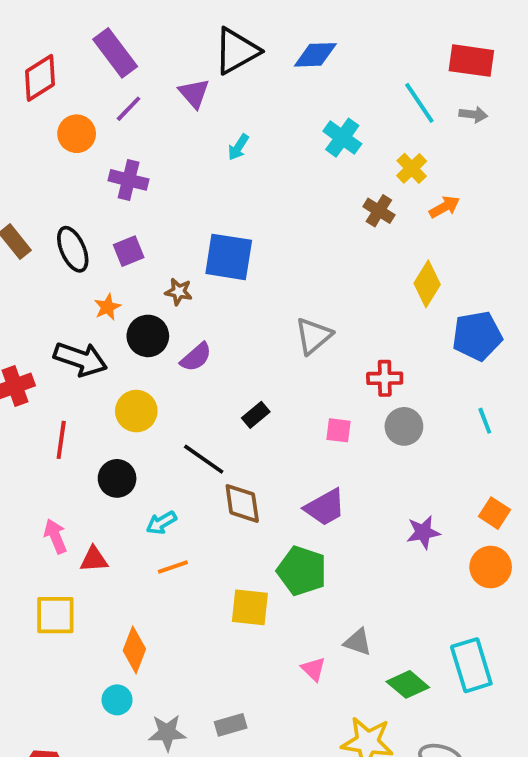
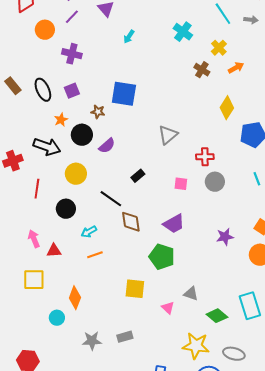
yellow square: (250, 607) -> (135, 289), moved
cyan circle: (117, 700) -> (57, 318), moved

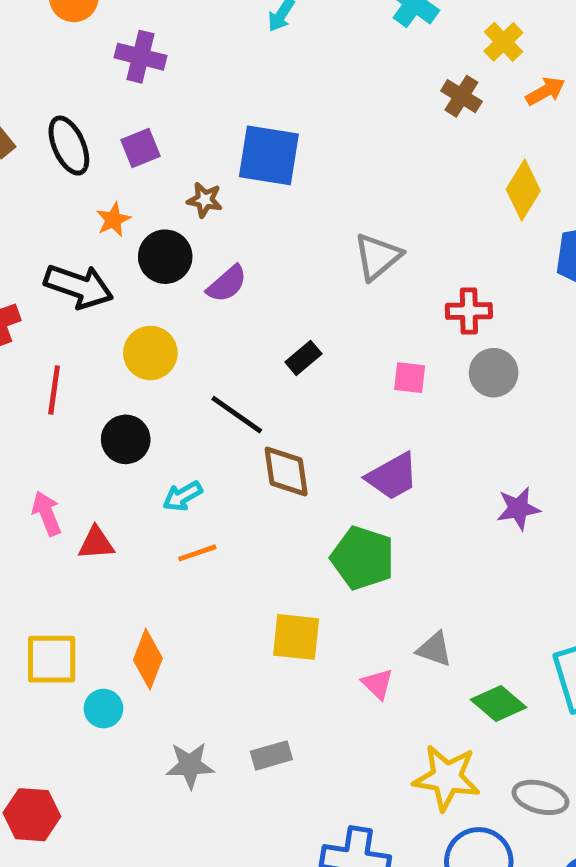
yellow square: (34, 280) -> (52, 659), moved

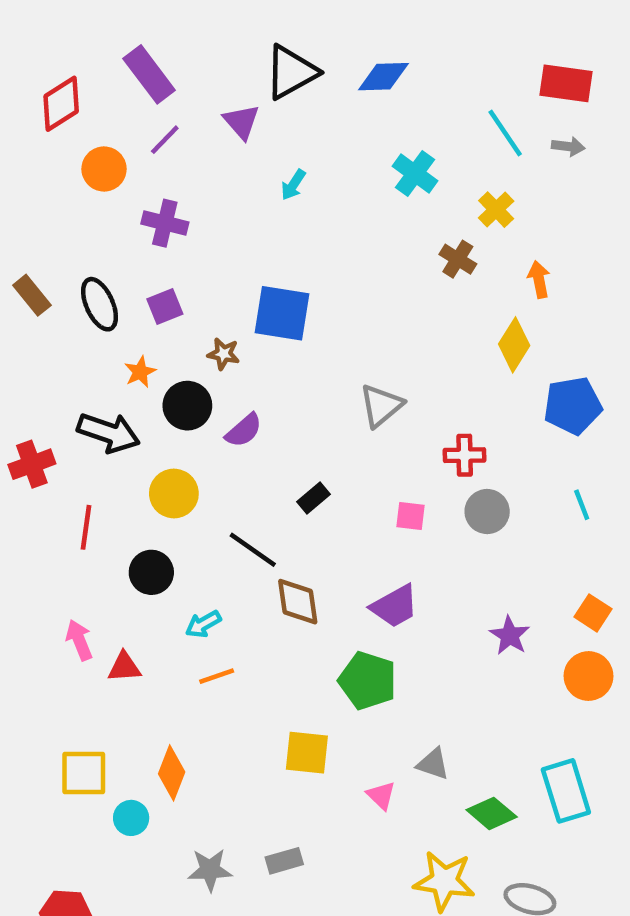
orange arrow: (545, 91) -> (539, 279), moved, turned -72
purple star: (518, 509) -> (510, 635), turned -30

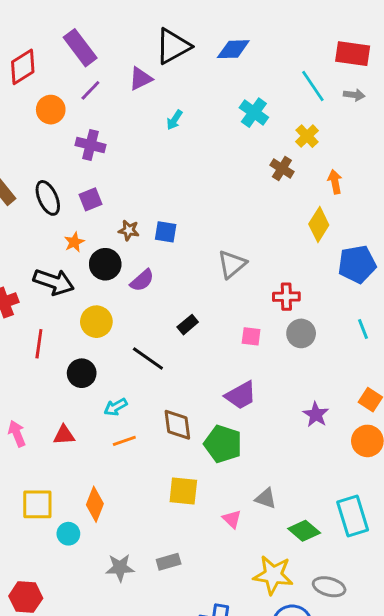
purple triangle: (241, 122) -> (141, 79), turned 45
blue square: (282, 313) -> (166, 232), moved, size x0.6
brown diamond: (298, 602) -> (177, 425), moved
pink arrow: (79, 640) -> (17, 434), moved

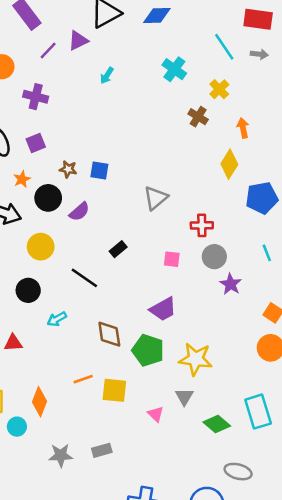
purple line: (90, 90) -> (48, 50), moved
purple star: (316, 414) -> (231, 284), moved
orange line: (124, 441) -> (83, 379), moved
gray triangle: (266, 498) -> (184, 397), turned 42
yellow star: (273, 575) -> (196, 359), moved

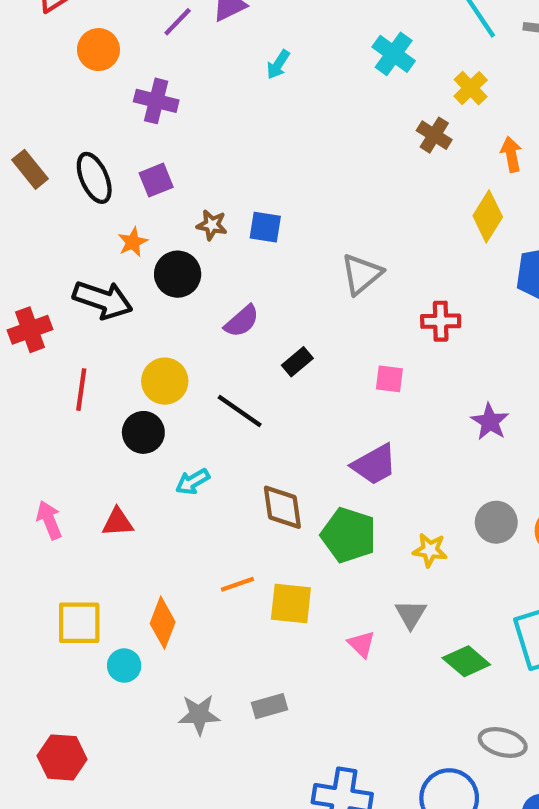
purple semicircle: (79, 212) -> (242, 321), moved
yellow circle: (41, 247) -> (165, 381), moved
gray circle: (214, 257) -> (496, 522), moved
yellow star: (196, 359) -> (430, 550), size x0.6

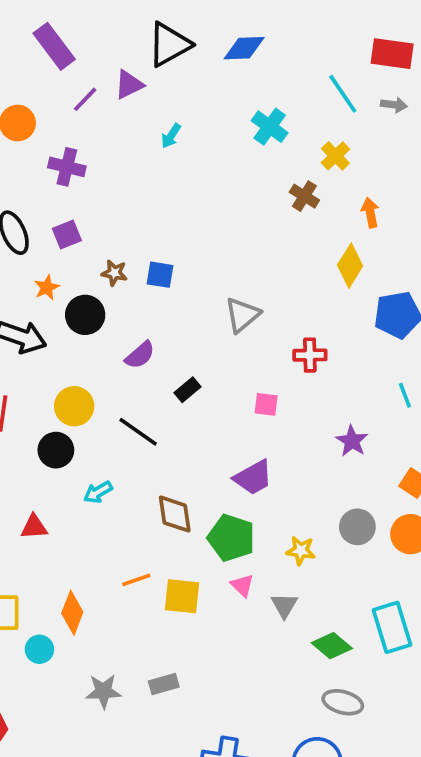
pink triangle: (362, 644) -> (242, 585), moved
gray ellipse: (503, 743) -> (343, 702), moved

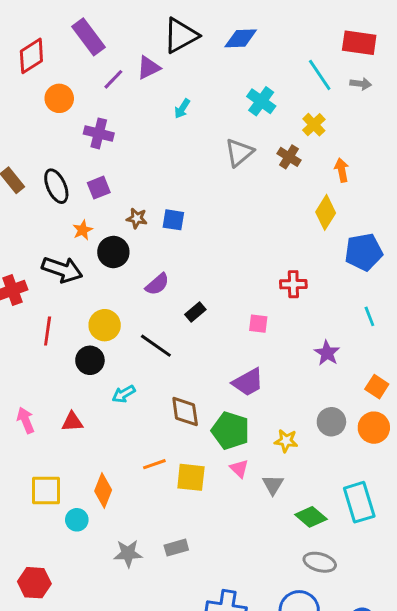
gray triangle: (242, 315) -> (239, 152), moved

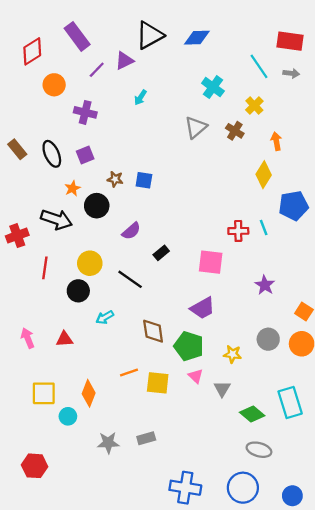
cyan arrow: (182, 109) -> (140, 97), moved
cyan line: (369, 316) -> (264, 228), moved
pink square: (258, 324) -> (211, 262), size x1.6

